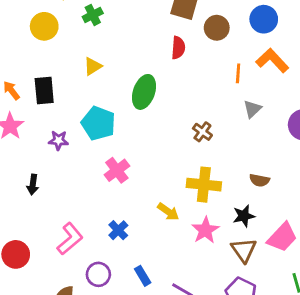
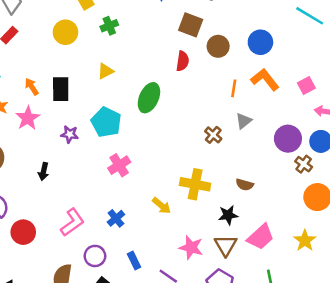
brown cross: (202, 132) -> (213, 135), moved
pink star: (205, 230) -> (191, 247), moved, turned -30

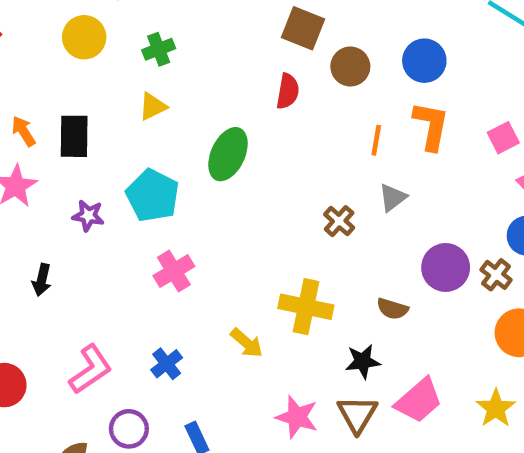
green cross: (109, 26) -> (159, 49), moved
orange L-shape: (265, 79) -> (431, 126), turned 48
purple circle: (288, 139) -> (446, 267), moved

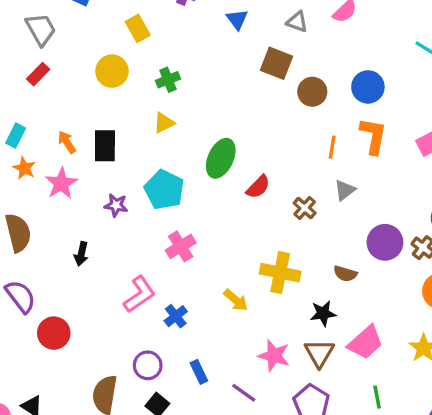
red semicircle: (288, 91) -> (258, 187), moved, turned 35
pink L-shape: (90, 369) -> (139, 294), moved

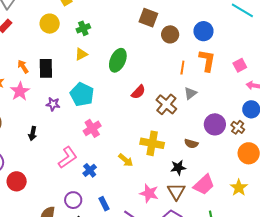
green ellipse: (221, 158) -> (118, 60), moved
brown cross: (305, 208) -> (166, 104), size x1.5

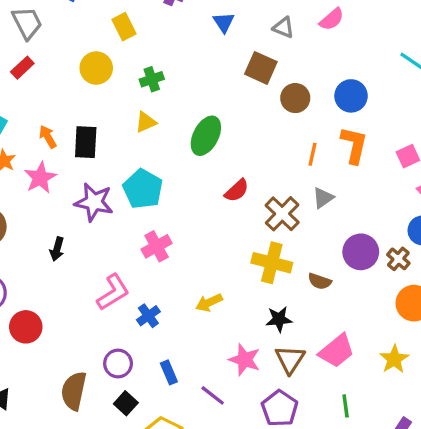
purple star: (53, 104) -> (94, 202), size x1.6
yellow cross: (152, 143) -> (272, 263), moved
yellow arrow: (126, 160) -> (209, 303), turned 112
black star: (178, 168) -> (279, 319), moved

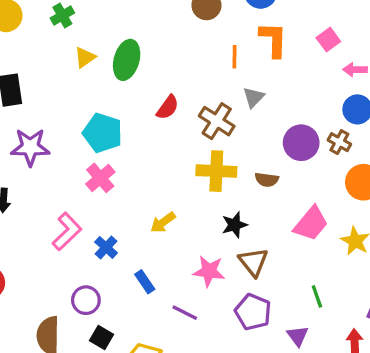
yellow triangle: (146, 122) -> (85, 57), moved
cyan pentagon: (143, 189) -> (103, 133), moved
pink trapezoid: (337, 351) -> (311, 224), moved
blue rectangle: (169, 372) -> (145, 282), moved

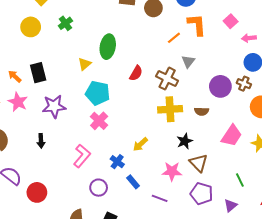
yellow triangle: (85, 57) -> (85, 64), moved
orange line: (234, 57) -> (174, 38), turned 56
blue cross: (106, 247) -> (117, 162), moved
purple circle: (86, 300) -> (99, 188), moved
purple triangle: (298, 336) -> (231, 205), turned 32

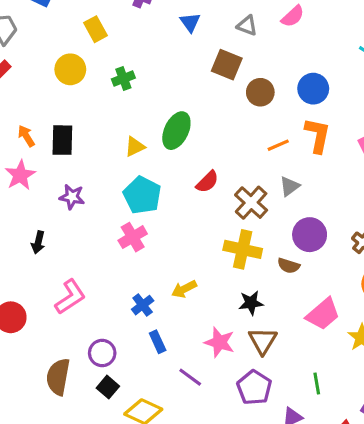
purple circle: (220, 86) -> (310, 235), moved
purple star: (54, 106) -> (72, 197), size x0.7
pink L-shape: (82, 156) -> (70, 297), moved
purple circle: (99, 188) -> (102, 353), moved

